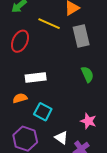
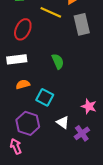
green semicircle: (87, 74) -> (58, 61), moved
white rectangle: (36, 77) -> (17, 59), moved

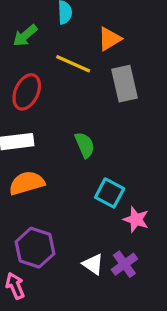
orange semicircle: (23, 84) -> (27, 183), size x1.5
cyan square: (45, 97) -> (110, 193), moved
white triangle: (63, 122) -> (93, 264), moved

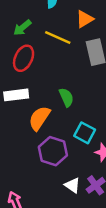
green arrow: (25, 36) -> (22, 28), moved
orange semicircle: (27, 183) -> (39, 118), moved, turned -40
purple hexagon: (35, 248) -> (53, 151), moved

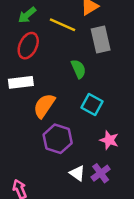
green semicircle: (66, 97) -> (79, 69), moved
cyan square: (85, 133) -> (92, 104), moved

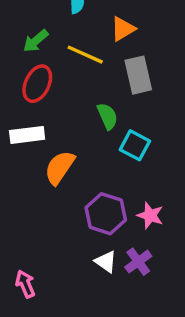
cyan square: (92, 104) -> (135, 145), moved
purple hexagon: (58, 139) -> (106, 214), moved

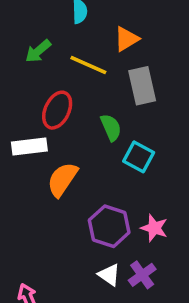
red ellipse: (37, 84) -> (57, 110), moved

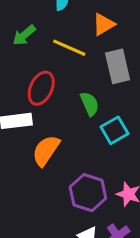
cyan square: (139, 157) -> (114, 130), turned 32

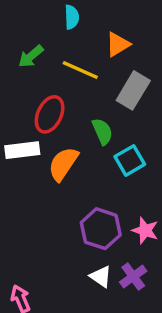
gray rectangle: (118, 66) -> (133, 90), turned 44
orange semicircle: (46, 151) -> (63, 164), moved

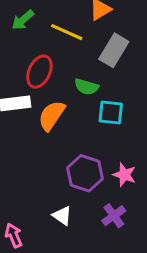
green semicircle: (102, 131) -> (86, 87), turned 130
cyan square: (130, 160) -> (111, 113), turned 36
white triangle: (101, 277) -> (62, 216), moved

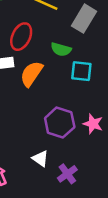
purple cross: (114, 216) -> (67, 174), moved

